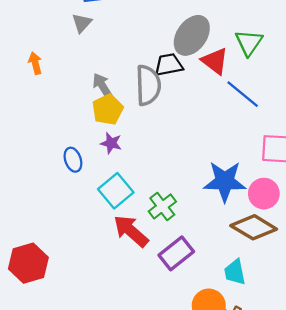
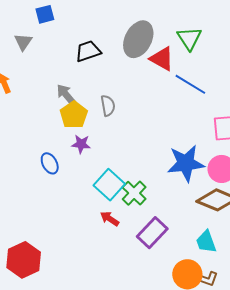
gray triangle: (82, 23) -> (23, 42), moved
black trapezoid: (169, 65) -> (88, 51), moved
gray semicircle: (148, 85) -> (108, 106), moved, size x0.6
cyan square: (116, 191) -> (109, 185), moved
red arrow: (131, 231) -> (110, 219), size x0.6

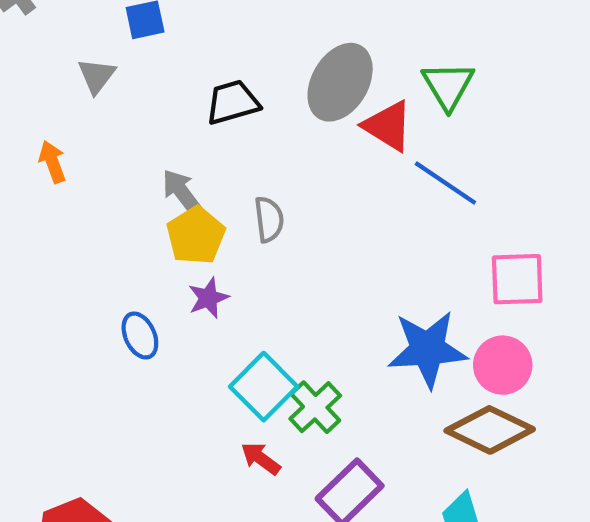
purple star: (81, 144) -> (208, 298), turned -30

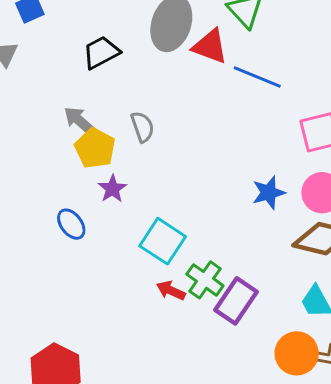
blue star: (427, 349) -> (269, 193), size x0.6
green cross: (315, 407) -> (205, 280), moved

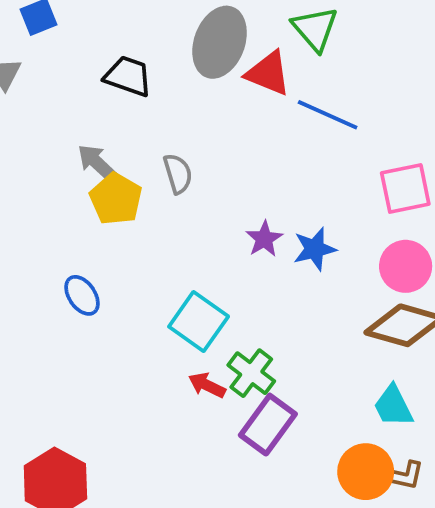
black trapezoid: (101, 52) -> (128, 76), turned 45
purple star: (112, 189) -> (264, 239), moved
blue star: (269, 193) -> (315, 249), moved
purple rectangle: (236, 301) -> (268, 425), moved

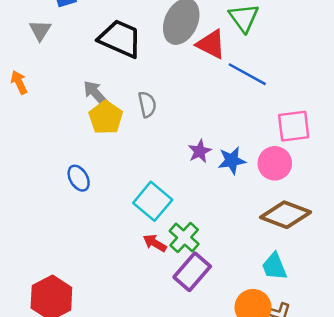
black trapezoid: (128, 76) -> (120, 39), size x1.4
pink circle: (406, 266) -> (275, 163), moved

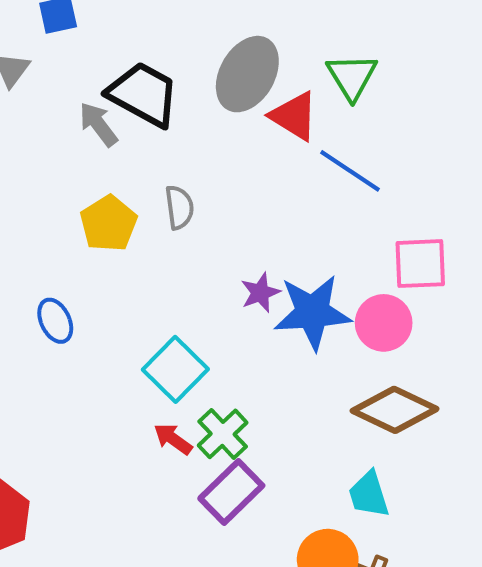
gray arrow: (95, 93) -> (98, 124), moved
blue star: (232, 160) -> (312, 312), size x1.6

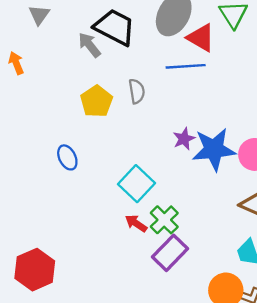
blue line: (350, 171) -> (186, 66), moved, turned -36

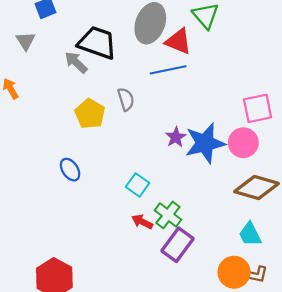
cyan square: (136, 184) -> (138, 185), size x0.7

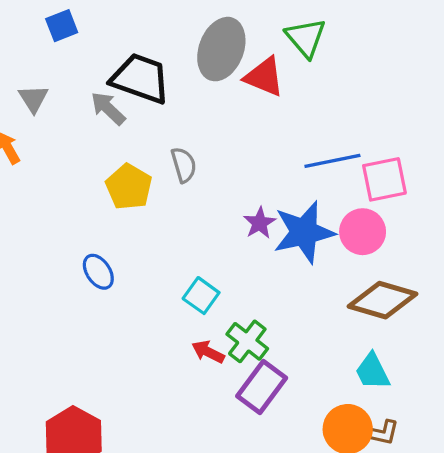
gray triangle: (26, 41) -> (33, 99), moved
blue line: (168, 70) -> (332, 161), moved

